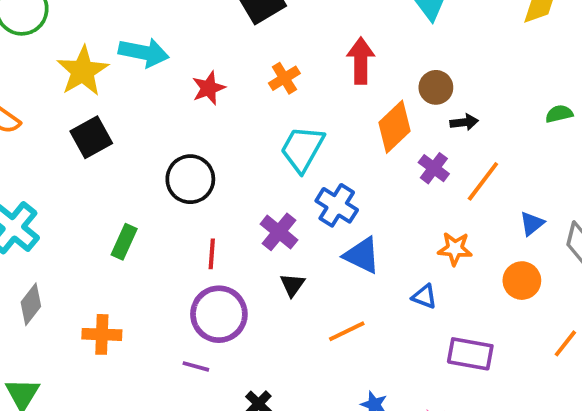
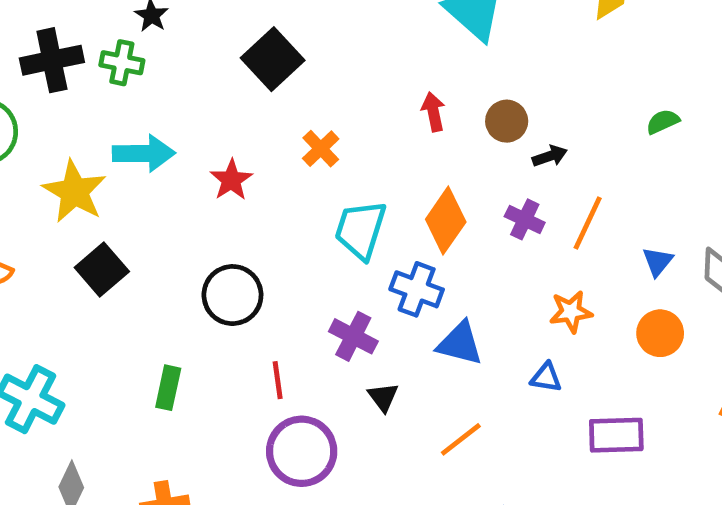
red arrow: (361, 61) -> (433, 112), moved, size x0.7
orange diamond: (394, 127) -> (446, 221), moved

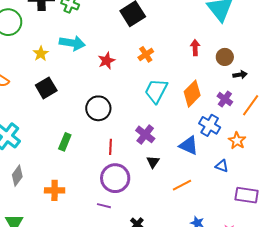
yellow star: (74, 192) -> (41, 54), size x0.6
blue cross: (417, 289) -> (210, 125), moved
orange star: (571, 312) -> (237, 141), turned 30

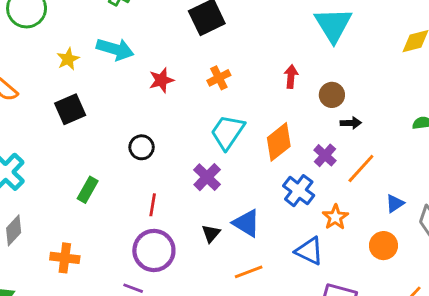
black circle: (98, 108) -> (142, 147), size x0.7
purple cross: (145, 134) -> (207, 177), moved
blue triangle: (189, 145) -> (246, 223), moved
blue triangle: (222, 166) -> (309, 251), size x1.5

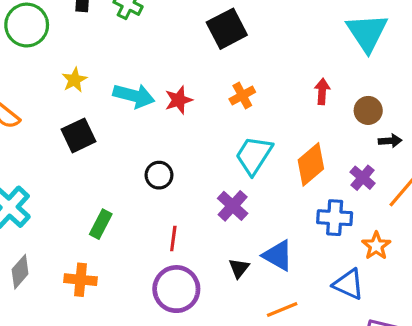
cyan arrow: (115, 49) -> (134, 96), moved
blue cross: (299, 191) -> (335, 218), turned -32
orange cross: (65, 258) -> (81, 280), moved

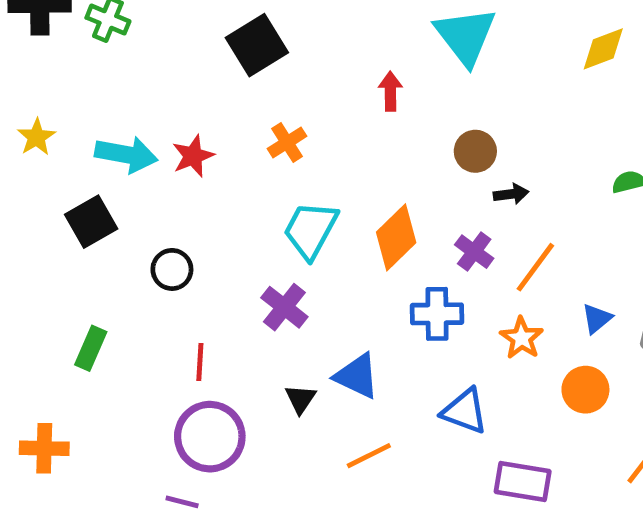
red arrow: (322, 91) -> (390, 91), moved
black square: (78, 135) -> (91, 222), moved
orange star: (376, 246) -> (522, 338), moved
orange cross: (81, 280) -> (44, 448), moved

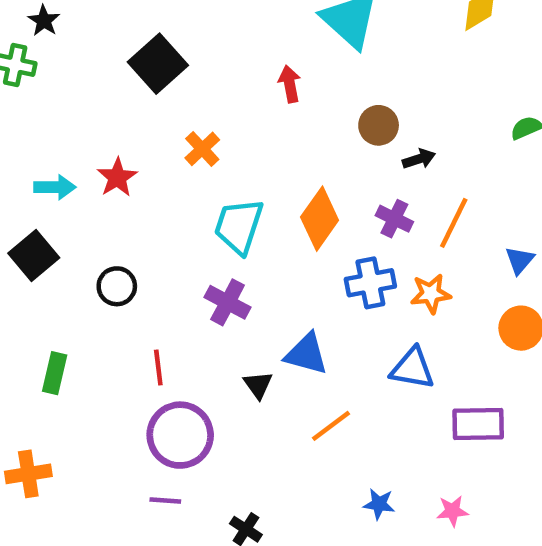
cyan arrow: (126, 154) -> (55, 187), size x0.7
orange star: (522, 338) -> (431, 294), moved, turned -30

